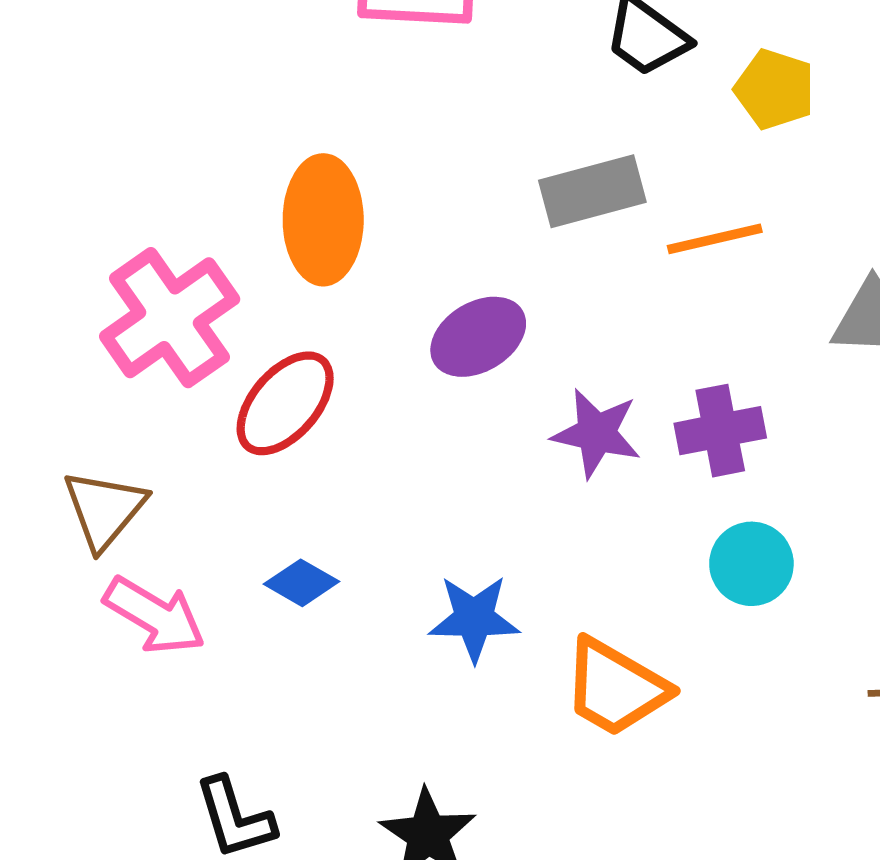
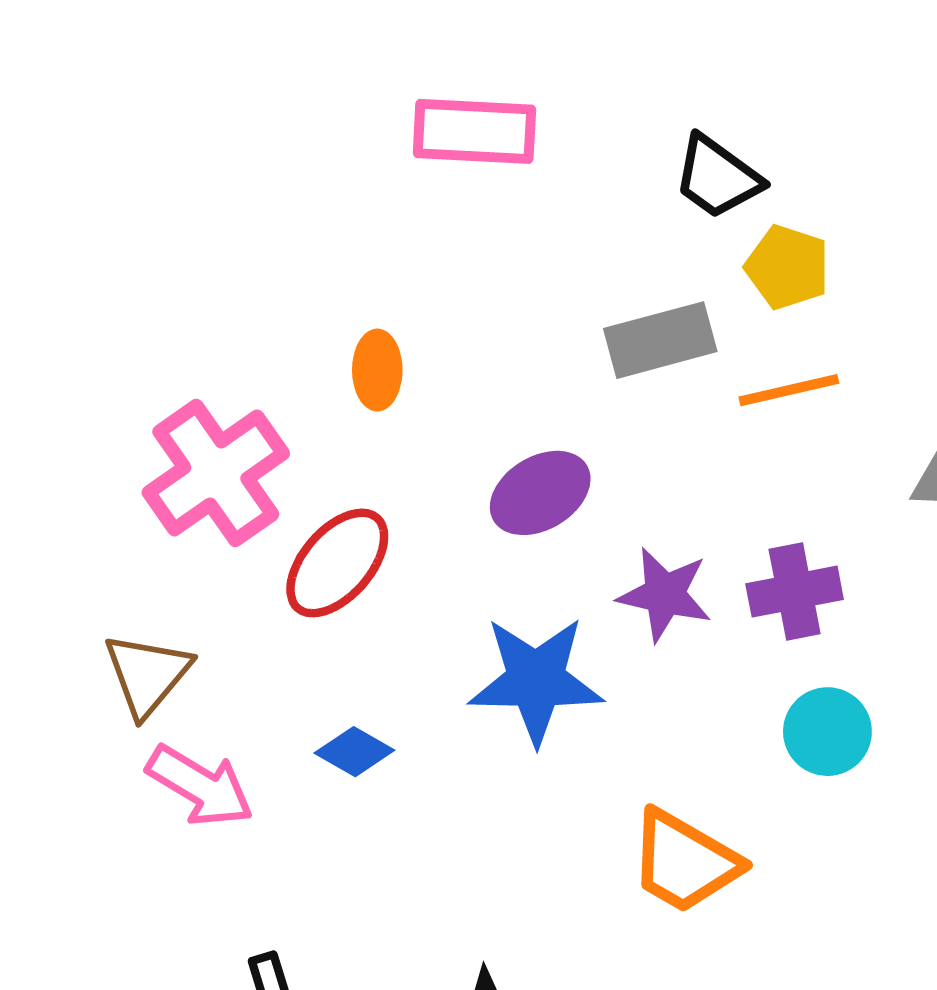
yellow pentagon: (775, 89) -> (787, 267), moved
orange ellipse: (323, 220) -> (377, 370), size x0.6
blue star: (474, 618) -> (536, 680), moved, size x1.4

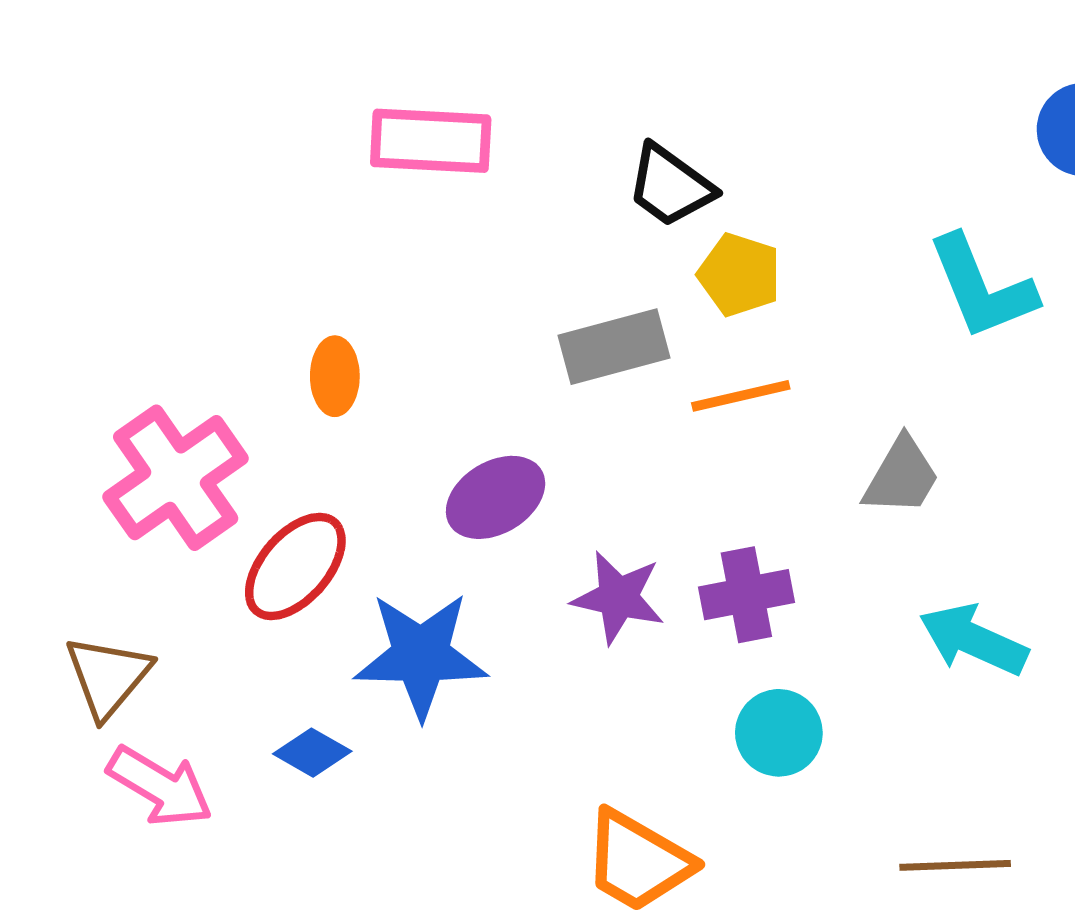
blue star: (536, 680) -> (421, 655), moved

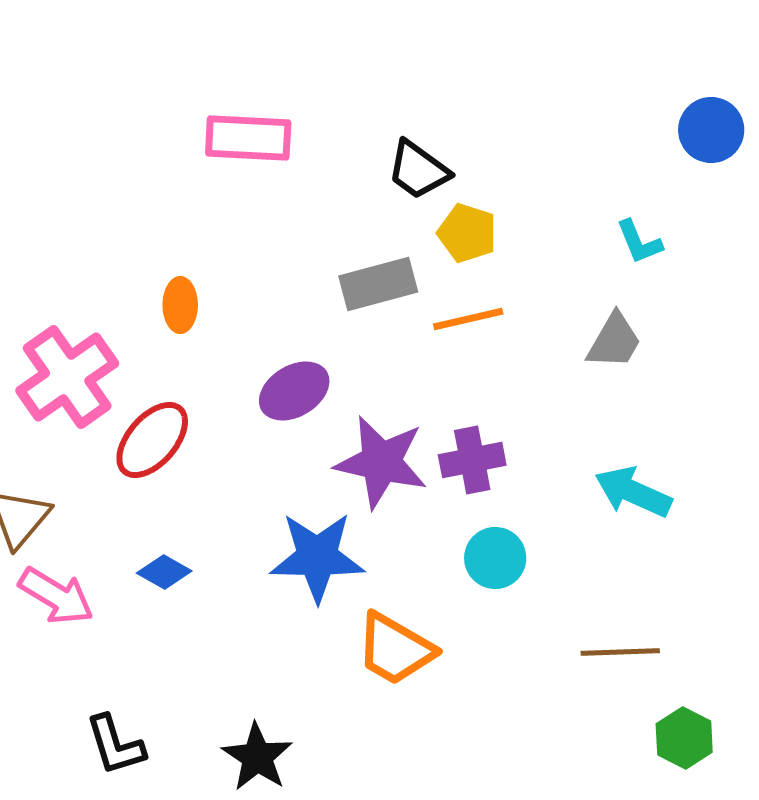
cyan L-shape: (982, 287) -> (639, 242), size x0.6
gray trapezoid: (902, 476) -> (614, 341), moved
purple star: (618, 597) -> (381, 462), size x1.4
blue star: (421, 655) -> (317, 557), moved

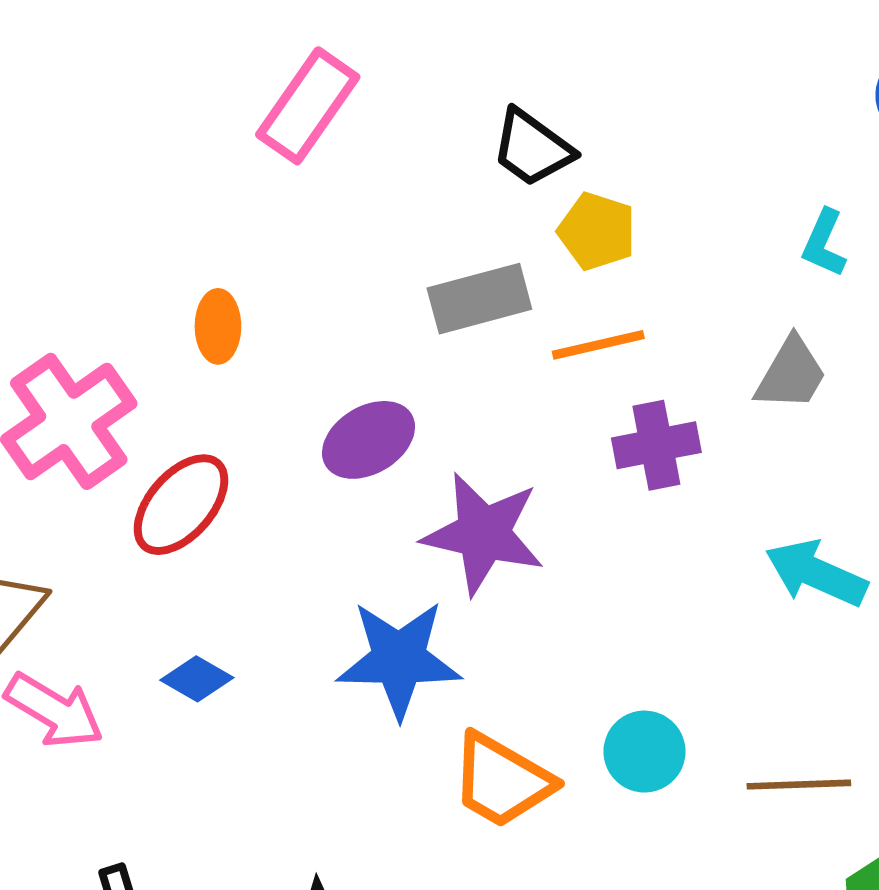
pink rectangle: (248, 138) -> (308, 106), turned -58
cyan L-shape: (639, 242) -> (824, 243), turned 46
purple cross: (472, 460) -> (656, 445), moved
cyan circle: (495, 558) -> (644, 752), moved

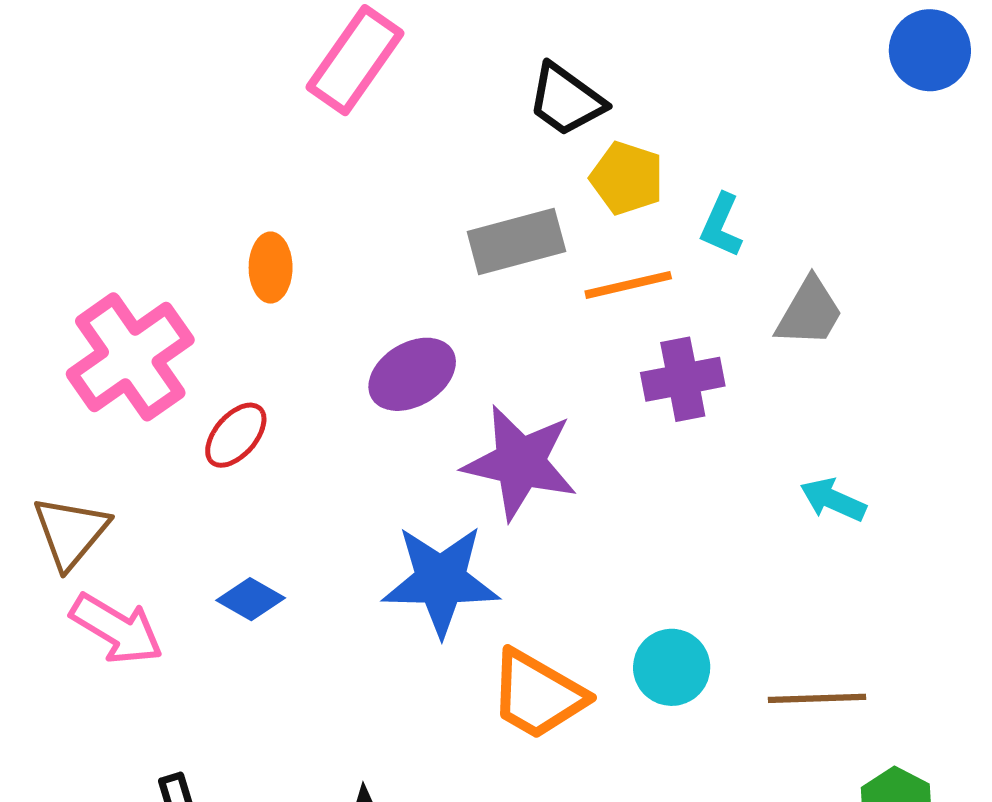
cyan L-shape: (824, 243) -> (721, 225), moved
red ellipse: (181, 505) -> (236, 435), size x0.7
cyan arrow: (816, 573) -> (833, 500), size x0.7

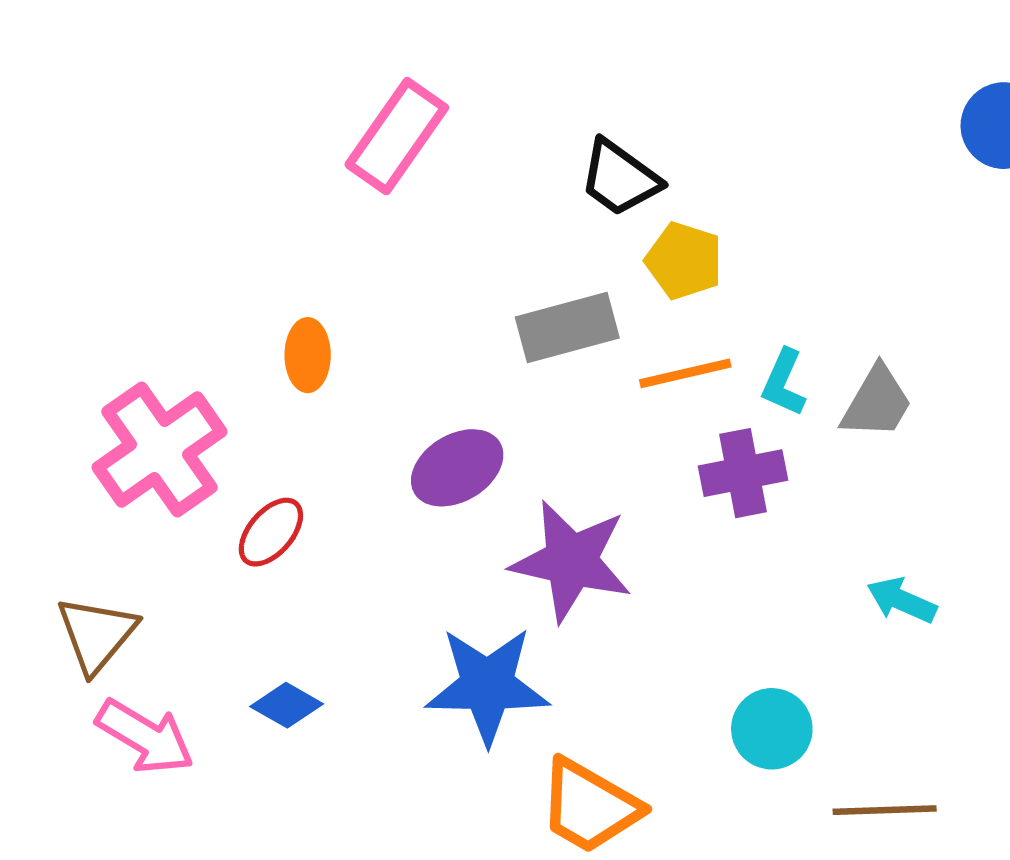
cyan L-shape: (721, 225) -> (784, 383), moved
cyan circle: (672, 667) -> (772, 729), moved

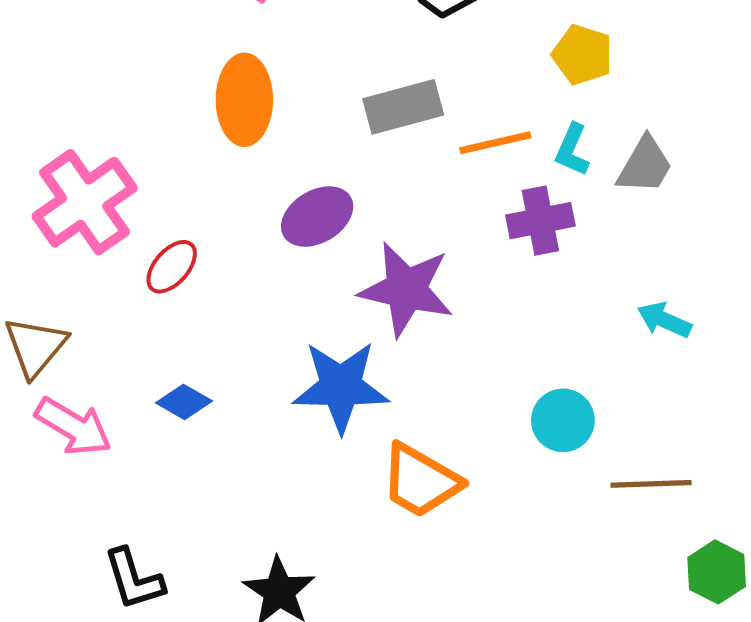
yellow pentagon: (684, 261) -> (582, 55), moved
orange ellipse: (308, 355) -> (244, 100), moved, size x1.6

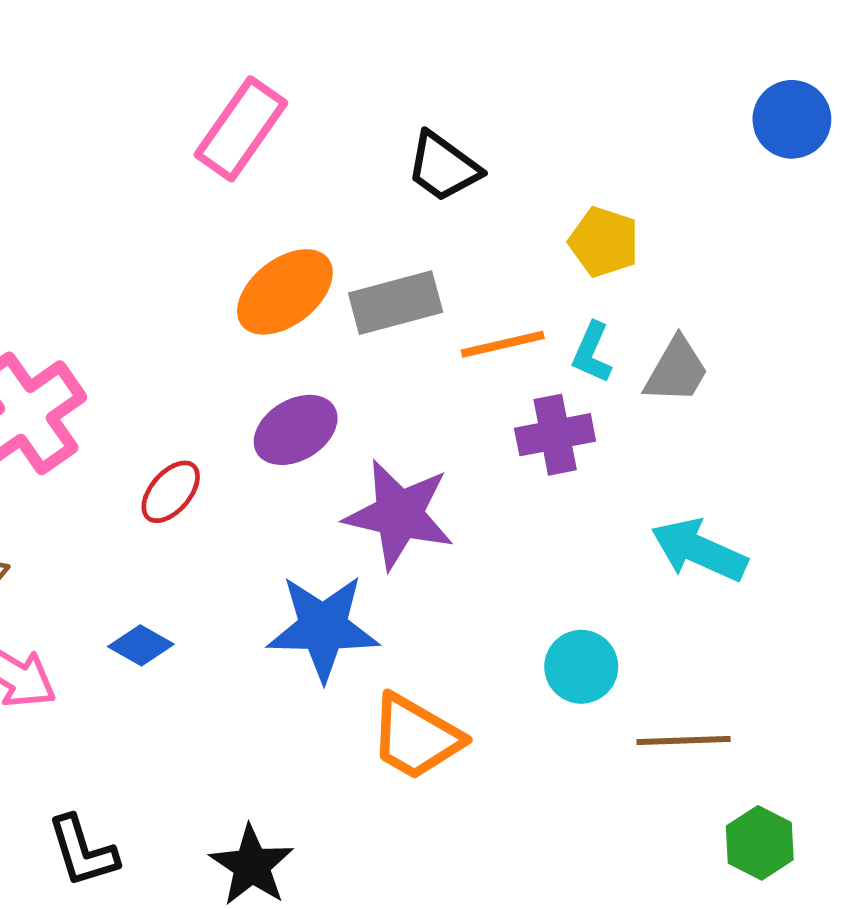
orange ellipse: (244, 100) -> (285, 292), moved, turned 52
red ellipse: (172, 267) -> (171, 492), moved
cyan arrow: (664, 320) -> (699, 550), size x1.5

